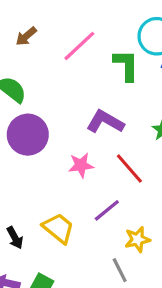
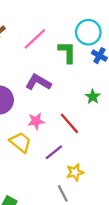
purple L-shape: (105, 122) -> (38, 82), moved
yellow trapezoid: (58, 228) -> (20, 142), moved

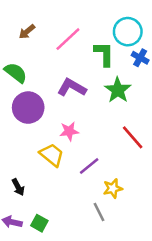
green star: (93, 97) -> (118, 90), moved, size x1.5
red line: (69, 123) -> (133, 137), moved

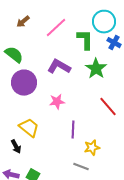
yellow trapezoid: (52, 155) -> (29, 128), moved
purple line: (89, 166) -> (73, 130), turned -48
gray line: (99, 212) -> (81, 167), turned -42

